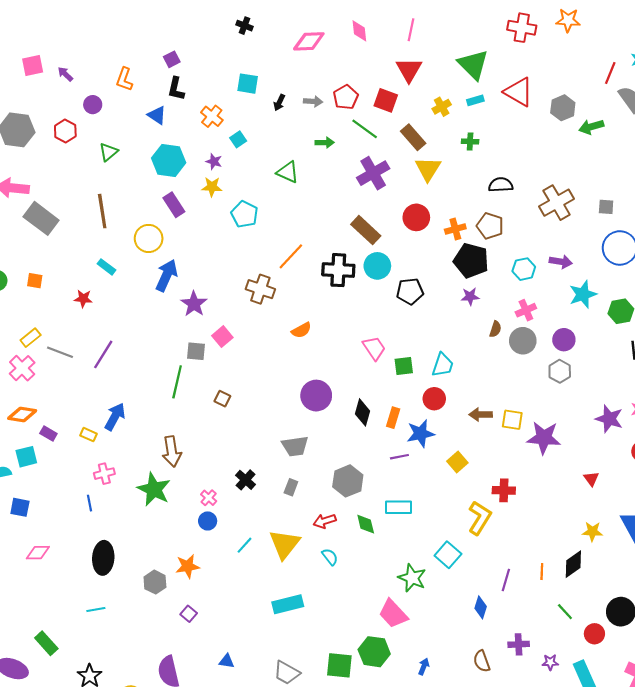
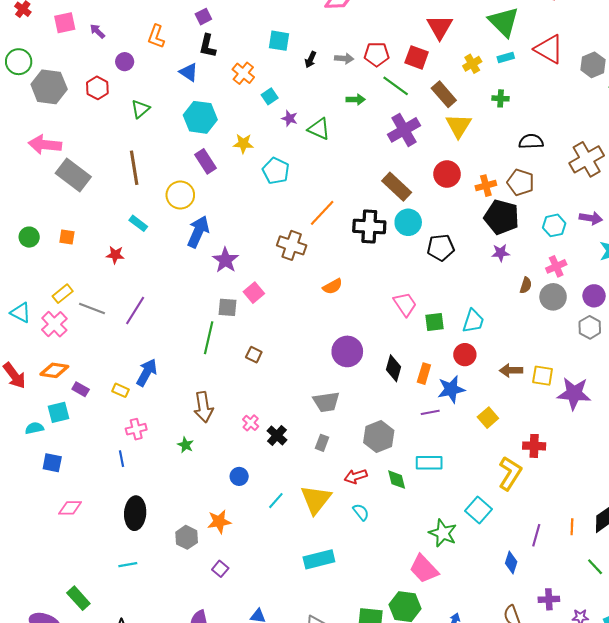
red pentagon: (346, 97) -> (377, 54), turned 30
purple star: (214, 162) -> (290, 118), moved
green star: (154, 489) -> (186, 445), size x0.5
pink cross: (209, 498) -> (251, 423), moved

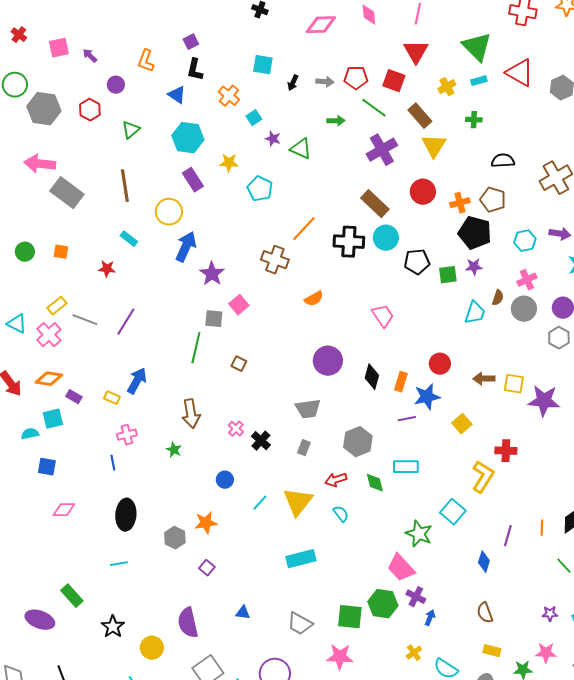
cyan trapezoid: (473, 321) -> (475, 313), moved
green square: (434, 322) -> (448, 275), moved
purple cross: (549, 599) -> (416, 597), moved, turned 30

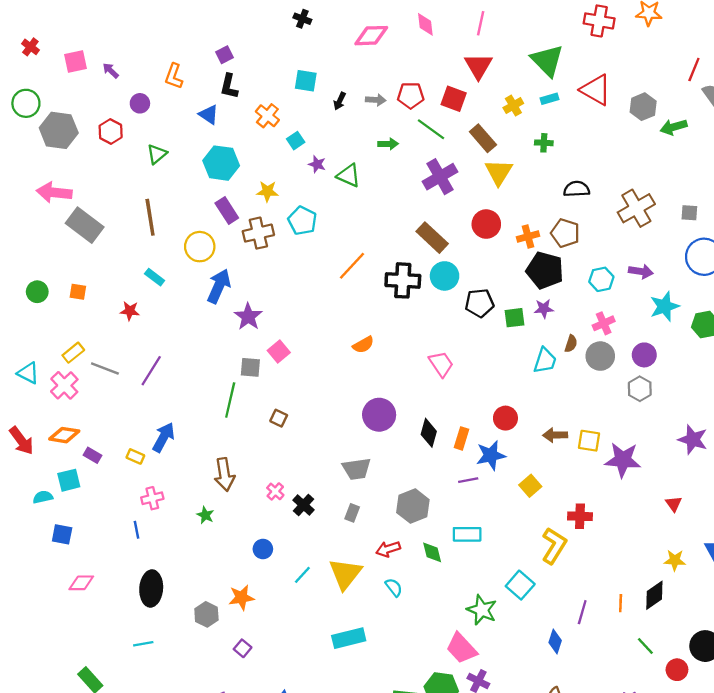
brown cross: (275, 260) -> (258, 233), moved, turned -32

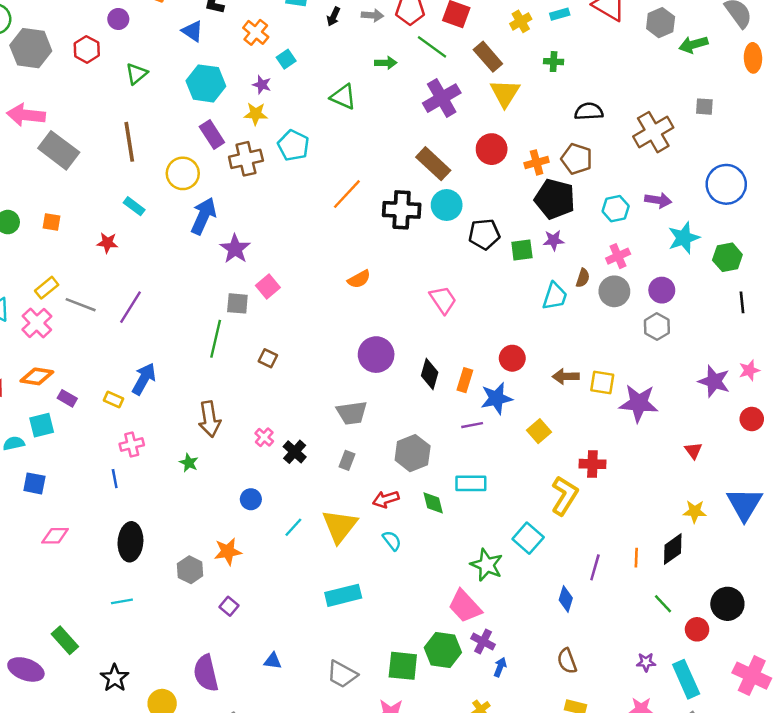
purple star: (317, 164) -> (262, 85), moved
gray square: (689, 213) -> (704, 107), moved

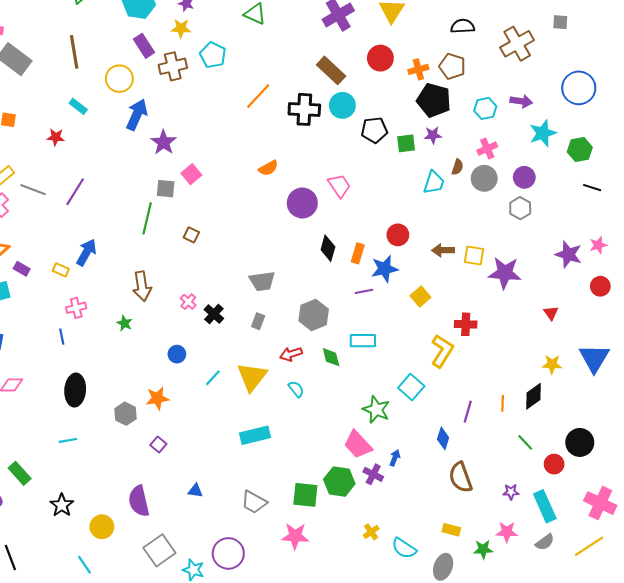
black line: (742, 302) -> (592, 188), turned -66
purple circle: (376, 355) -> (302, 203), moved
brown semicircle: (567, 661) -> (461, 477), moved, size x1.4
blue arrow: (500, 667) -> (395, 458), moved

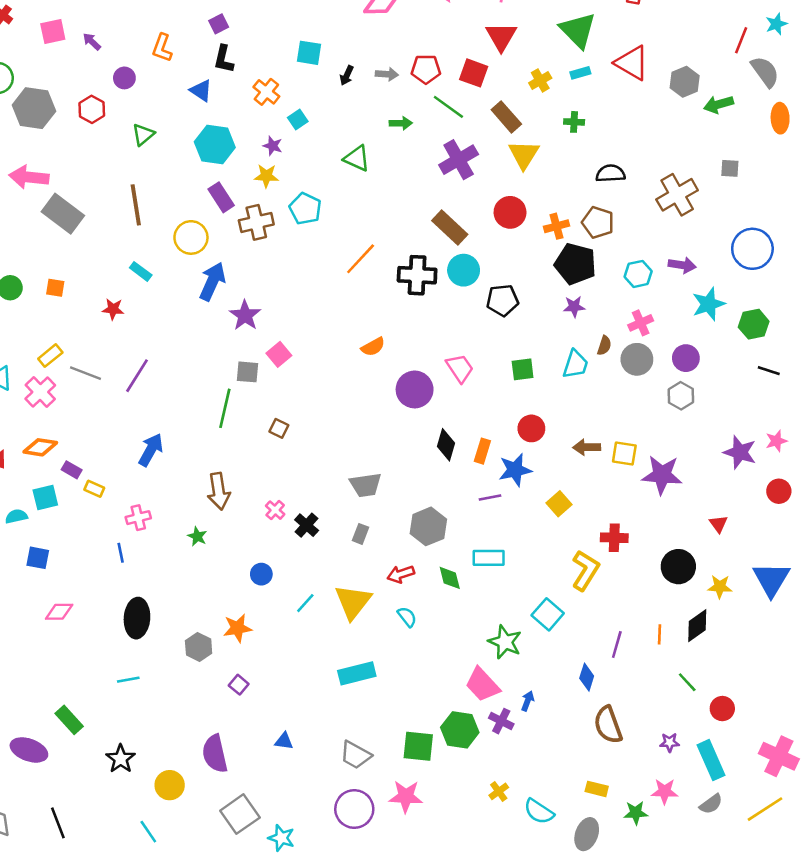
green square: (406, 143) -> (523, 369), moved
yellow rectangle: (61, 270) -> (94, 489), moved
black circle: (580, 442) -> (678, 567), moved
purple circle: (228, 553) -> (354, 809), moved

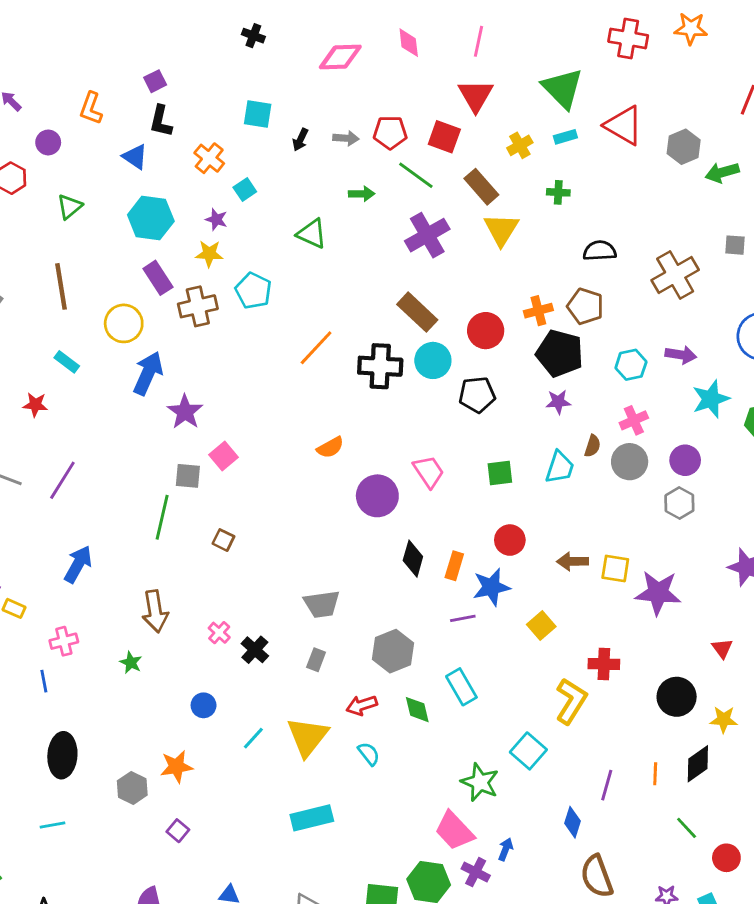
red circle: (510, 212) -> (486, 331), moved
cyan rectangle: (489, 558) -> (461, 687), turned 60

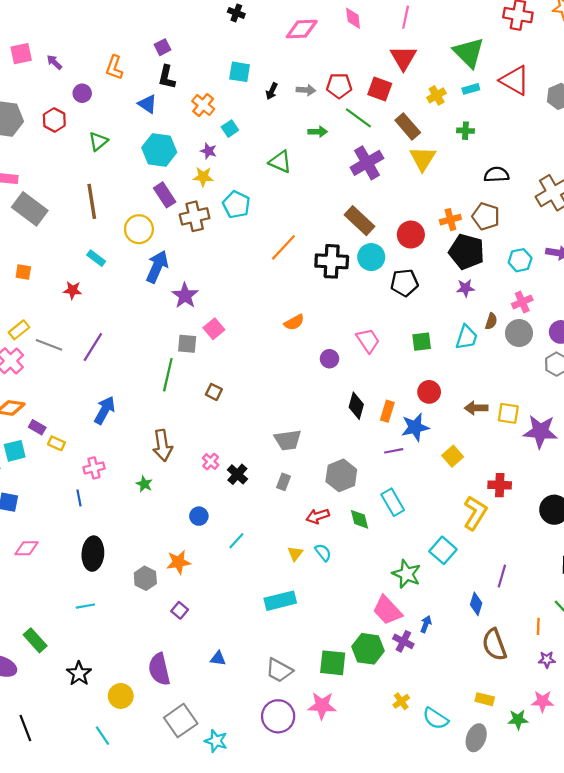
purple circle: (377, 496) -> (329, 359), size x0.6
yellow triangle: (308, 737) -> (295, 554), moved, size x0.5
orange line: (655, 774) -> (538, 626), moved

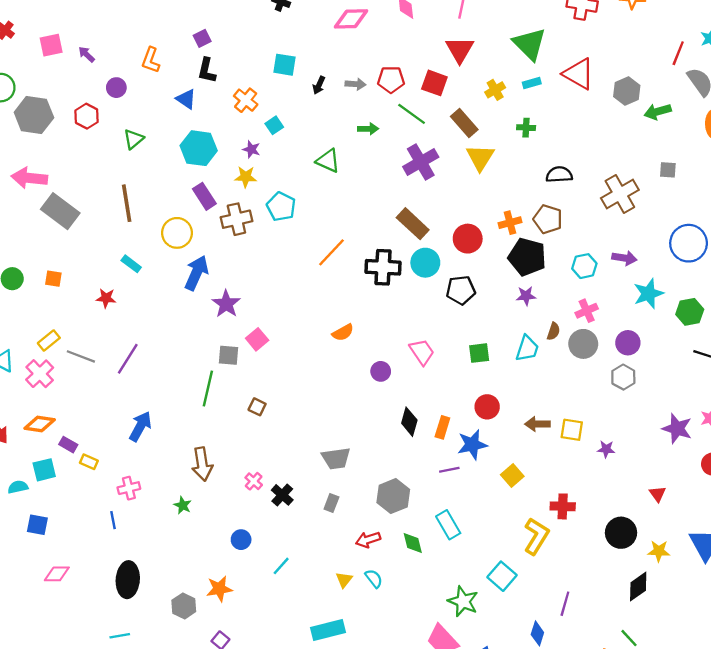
purple star: (540, 432) -> (606, 449), size x0.5

